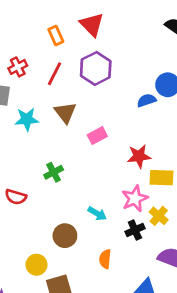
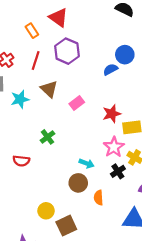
brown circle: (65, 236) -> (78, 183), moved

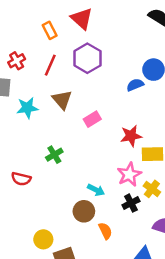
orange semicircle: (98, 198) -> (105, 231), turned 152

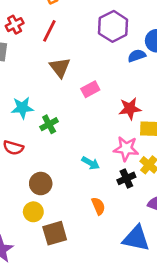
purple hexagon: (87, 58) -> (113, 26), moved
cyan star: (27, 108) -> (22, 108), moved
pink star: (129, 174) -> (126, 149), turned 30
brown circle: (84, 211) -> (41, 184), moved

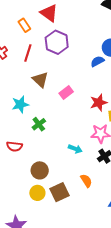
purple hexagon: (113, 26) -> (57, 42), moved
cyan star: (22, 108) -> (20, 104), moved
brown square: (55, 233) -> (60, 192), moved

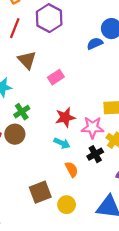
red star: (99, 103) -> (65, 117), moved
brown circle: (40, 170) -> (15, 134), moved
orange semicircle: (86, 181) -> (72, 169), moved
yellow circle: (37, 193) -> (67, 205), moved

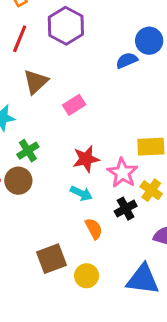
brown triangle: (27, 60) -> (36, 82), turned 30
pink star: (93, 127) -> (122, 173), turned 30

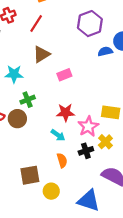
purple hexagon: (66, 26) -> (90, 24), moved

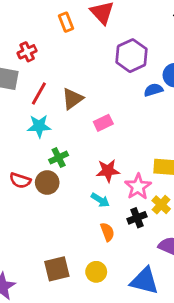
red line: (36, 24) -> (39, 93), moved
brown square: (30, 175) -> (57, 269), moved

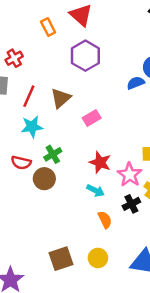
purple hexagon: (131, 56) -> (85, 56), moved
red star: (108, 171) -> (100, 162), turned 30
red semicircle: (20, 180) -> (21, 163), moved

